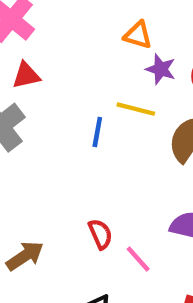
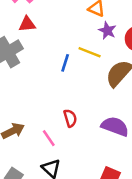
red semicircle: (100, 234) -> (70, 118), moved
pink line: (138, 259) -> (49, 138), moved

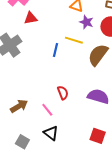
red triangle: (27, 24) -> (31, 18), moved

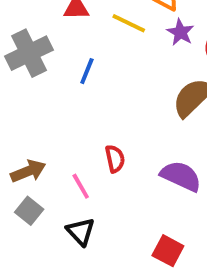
yellow line: (74, 40) -> (129, 23), moved
blue line: (55, 50) -> (87, 71), moved
gray square: (22, 142) -> (29, 211), moved

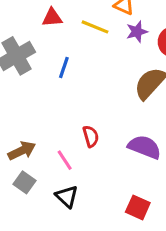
purple star: (180, 32) -> (137, 32), turned 30

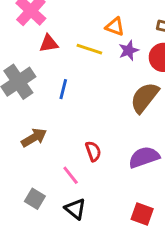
purple semicircle: (145, 147) -> (144, 157), turned -36
brown arrow: (22, 151) -> (34, 138), moved

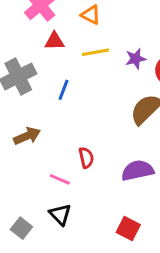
orange triangle: (115, 27) -> (91, 15), moved
yellow line: (89, 49) -> (95, 52), turned -35
pink line: (71, 175) -> (60, 179), turned -36
gray square: (35, 199) -> (21, 228), moved

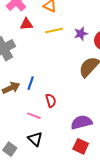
blue line: (63, 90) -> (31, 83), moved
purple semicircle: (138, 170) -> (81, 122), moved

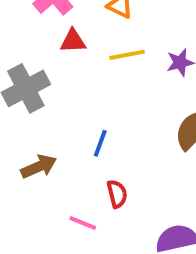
blue line: (31, 83) -> (100, 143), moved

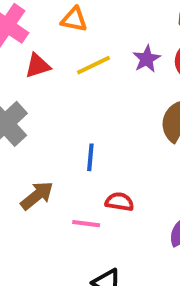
red semicircle: (117, 194) -> (119, 202), turned -52
pink line: (83, 223) -> (86, 224), moved

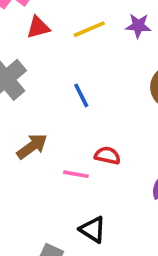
purple star: (147, 59) -> (138, 26), turned 30
blue line: (90, 157) -> (81, 95), moved, turned -35

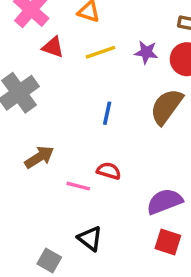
red triangle: (38, 27) -> (53, 47), turned 30
blue line: (81, 95) -> (107, 113), moved, turned 35

